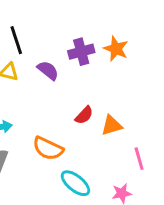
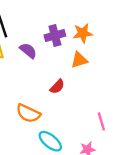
orange star: (116, 49) -> (83, 33), turned -30
orange triangle: (112, 125) -> (79, 60), moved

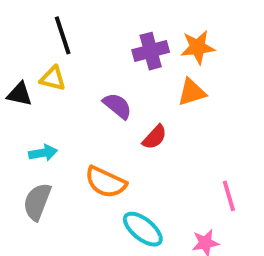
purple semicircle: (28, 51) -> (117, 106), moved

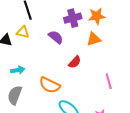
purple semicircle: (117, 106) -> (56, 37), moved
pink line: (229, 196) -> (109, 81), moved

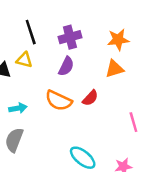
purple cross: (73, 18) -> (70, 37), moved
purple semicircle: (56, 37) -> (66, 66), turned 77
orange semicircle: (50, 85) -> (59, 101), moved

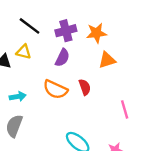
black line: (31, 32) -> (29, 26), turned -35
orange star: (118, 40) -> (96, 33), moved
red semicircle: (90, 98) -> (85, 87), turned -63

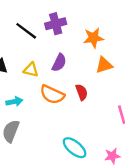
purple cross: (66, 31) -> (56, 24), moved
yellow triangle: (24, 52) -> (31, 70), moved

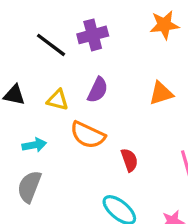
orange star: (93, 38) -> (164, 25), moved
red semicircle: (82, 92) -> (129, 160), moved

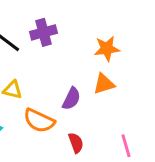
orange star: (164, 25) -> (107, 49), moved
purple semicircle: (98, 90) -> (71, 99), moved

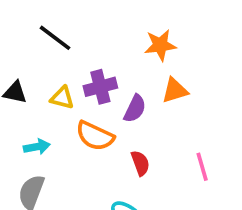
purple cross: (43, 32) -> (100, 87), moved
orange star: (107, 49) -> (160, 45), moved

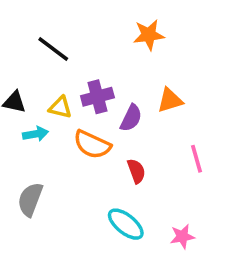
orange star: (160, 45) -> (149, 35), moved
cyan arrow: (37, 147) -> (36, 134), moved
pink line: (202, 167) -> (196, 159), moved

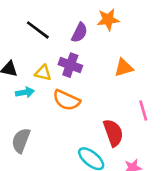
purple cross: (97, 97) -> (70, 65), turned 35
purple semicircle: (131, 118) -> (79, 33), moved
red semicircle: (136, 171) -> (113, 133), moved, size x1.5

